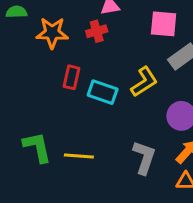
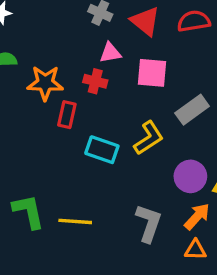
pink square: (164, 24) -> (152, 73), moved
red cross: (97, 31) -> (95, 81), turned 30
red rectangle: (71, 77) -> (67, 115), moved

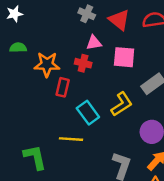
cyan rectangle: (102, 150) -> (88, 113), turned 35
yellow line: (75, 221) -> (71, 139), moved

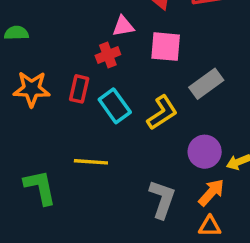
red cross: (83, 63) -> (108, 55), turned -35
orange star: (47, 64) -> (32, 89), moved
cyan rectangle: (88, 113) -> (115, 106), moved

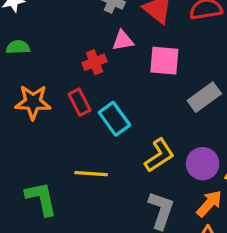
red cross: (108, 55) -> (94, 62), moved
red rectangle: (79, 89) -> (80, 102), turned -40
yellow L-shape: (162, 113) -> (159, 155), moved

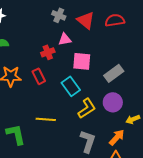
pink square: (164, 61) -> (82, 61), moved
cyan rectangle: (114, 119) -> (71, 86), moved
purple circle: (203, 164) -> (113, 102), moved

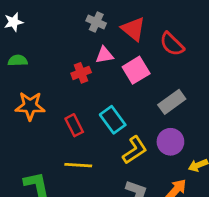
red semicircle: (115, 20) -> (172, 44), moved, turned -126
pink square: (82, 61) -> (136, 70), moved, turned -36
red rectangle: (39, 76) -> (74, 125), moved

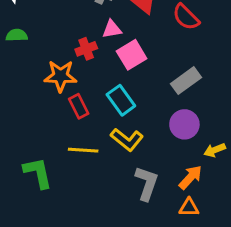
pink square: (136, 70) -> (132, 55), moved
orange star: (30, 106) -> (61, 76), moved
yellow L-shape: (135, 150) -> (127, 139), moved, turned 72

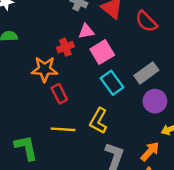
cyan rectangle: (121, 100) -> (112, 83), moved
purple circle: (184, 124) -> (155, 101), moved
yellow L-shape: (127, 139) -> (99, 121), turned 80

